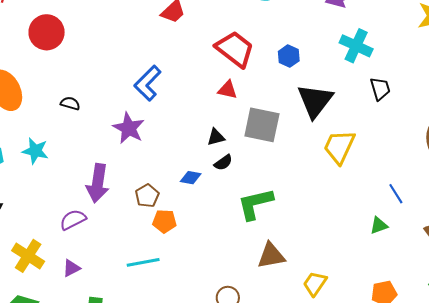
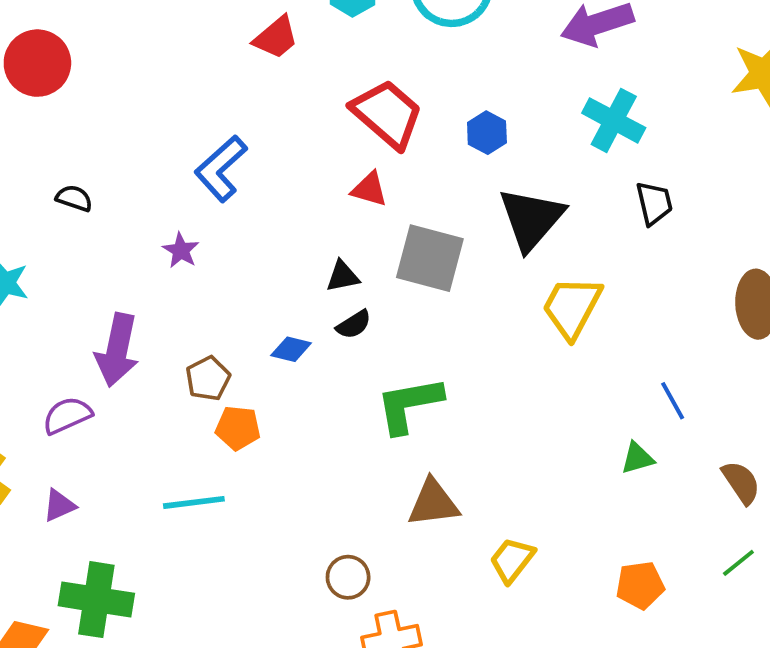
purple star: (129, 128) -> (181, 250), size x0.6

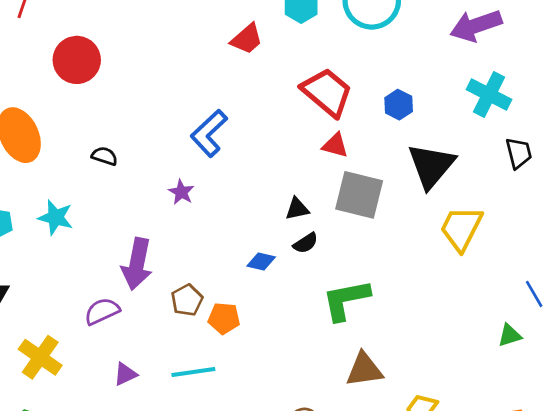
red triangle: (369, 189) -> (335, 145), moved
brown pentagon: (208, 378) -> (187, 300), moved
purple triangle: (59, 506) -> (125, 374), moved

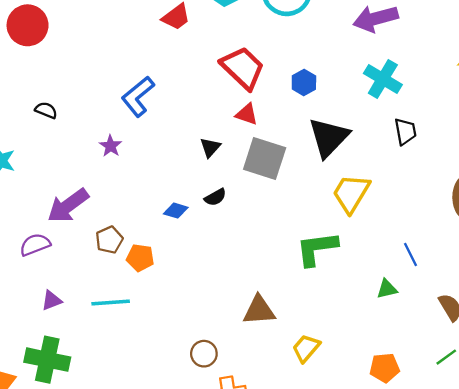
black triangle: (297, 209) -> (210, 147), moved, turned -40
purple arrow: (137, 264) -> (68, 206), turned 39
green L-shape: (346, 300) -> (317, 249), moved

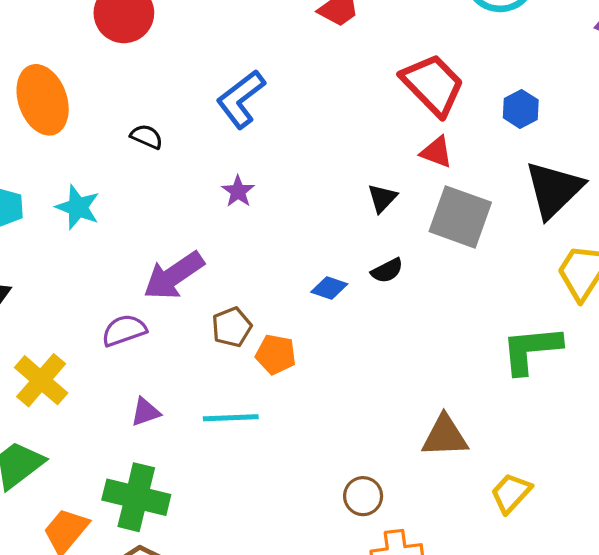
blue L-shape: (138, 96) -> (241, 99), moved

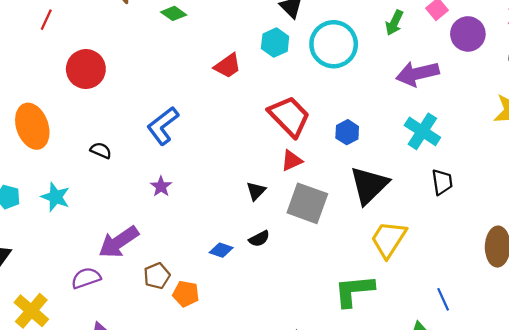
red triangle: (436, 152) -> (292, 161), turned -45

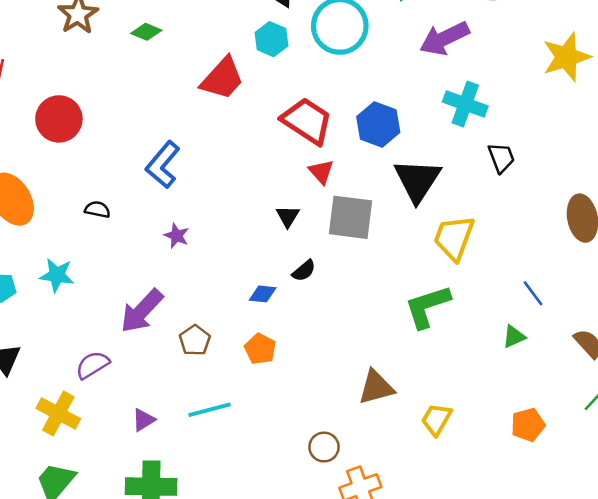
red trapezoid: (228, 66) -> (222, 78), size x1.4
blue hexagon: (347, 132) -> (378, 124), size x1.5
red triangle: (292, 161) -> (321, 172), turned -35
purple semicircle: (86, 278) -> (92, 365), moved
orange pentagon: (186, 294) -> (260, 349), moved, turned 30

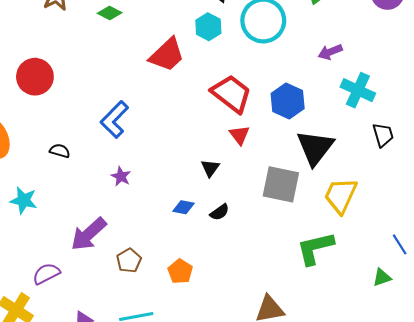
purple arrow: (445, 38) -> (330, 52), moved, size x0.6
gray square: (351, 217) -> (281, 184), moved
blue diamond: (263, 294) -> (183, 207), moved

